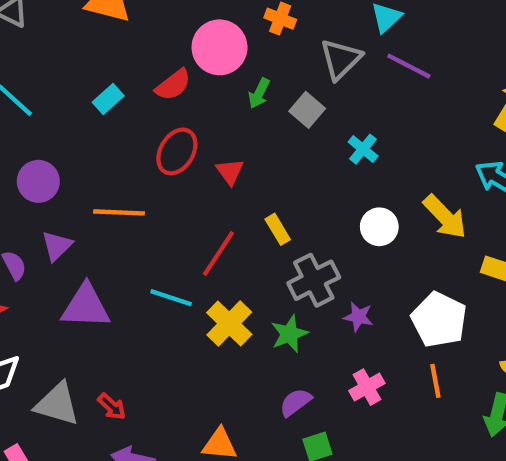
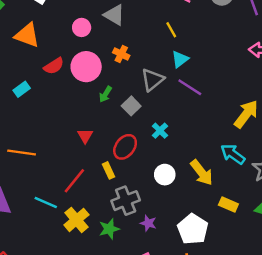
red semicircle: (173, 85) -> (54, 66), moved
red ellipse: (177, 151) -> (125, 147), moved

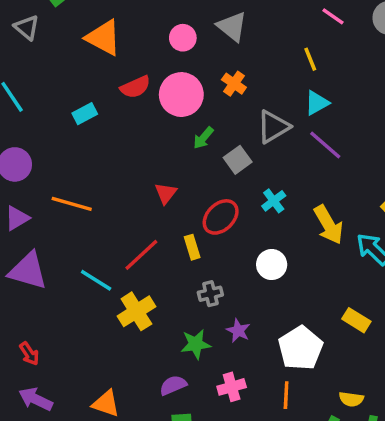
yellow arrow: (202, 173) -> (329, 225), moved
gray cross: (126, 201) -> (210, 294), size x0.6
green star: (109, 229) -> (196, 344), moved

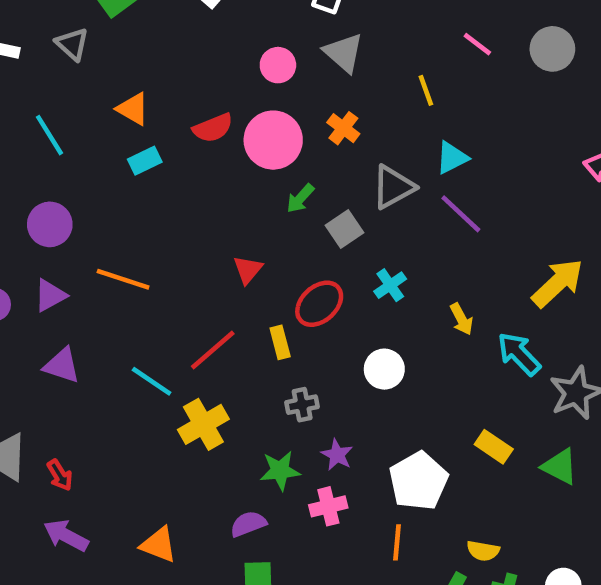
orange triangle: (103, 38) -> (133, 109), moved, size x0.7
yellow line: (310, 59) -> (426, 90), moved
yellow arrow: (329, 225) -> (461, 319), size x0.6
purple triangle: (28, 271) -> (62, 366), size x0.7
pink cross: (232, 387) -> (328, 506), moved

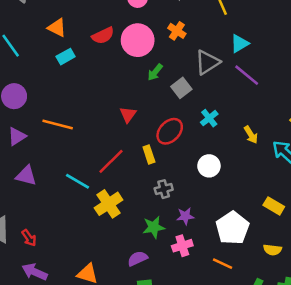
purple star: (337, 455) -> (185, 216), turned -30
orange line: (397, 542) -> (223, 264), turned -66
yellow semicircle: (483, 551) -> (272, 250), moved

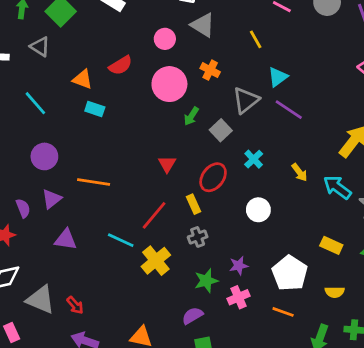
red semicircle: (103, 36) -> (121, 65), moved
cyan rectangle: (66, 57) -> (95, 109), turned 54
gray cross: (164, 189) -> (198, 237), moved

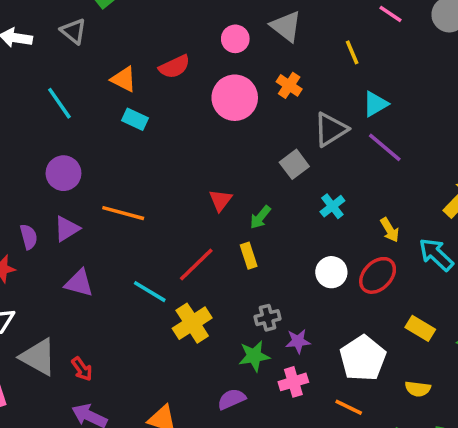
green arrow: (191, 116) -> (260, 217), moved
red ellipse: (213, 177) -> (378, 275), moved
gray cross: (198, 237) -> (268, 318), moved

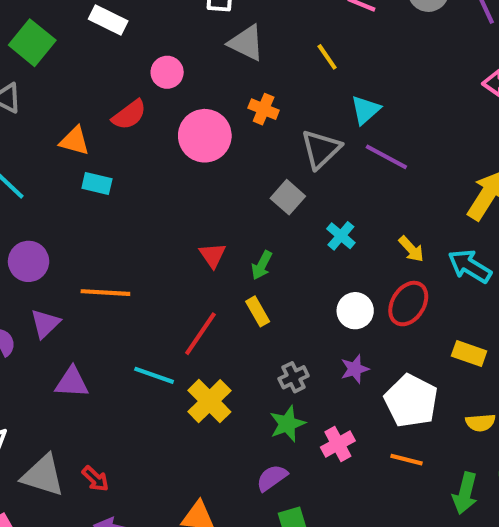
pink circle: (235, 39) -> (167, 72), moved
purple star: (298, 341) -> (355, 369), moved

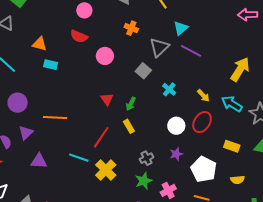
red semicircle: (129, 115) -> (79, 36), moved, turned 60
pink circle: (205, 136) -> (105, 56), moved, size x0.7

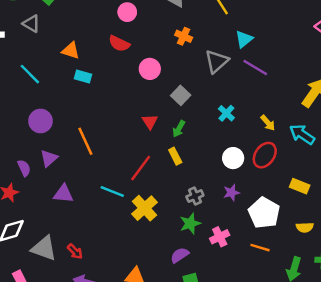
gray square: (143, 71) -> (181, 95), moved
orange line: (55, 118) -> (85, 141), turned 60

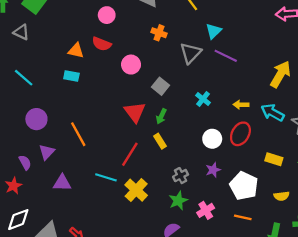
orange triangle: (71, 51) -> (76, 51), moved
red triangle: (150, 122) -> (135, 112), size x1.5
yellow arrow: (268, 123) -> (241, 105), turned 136

